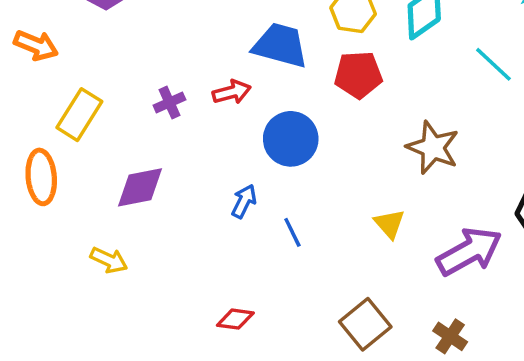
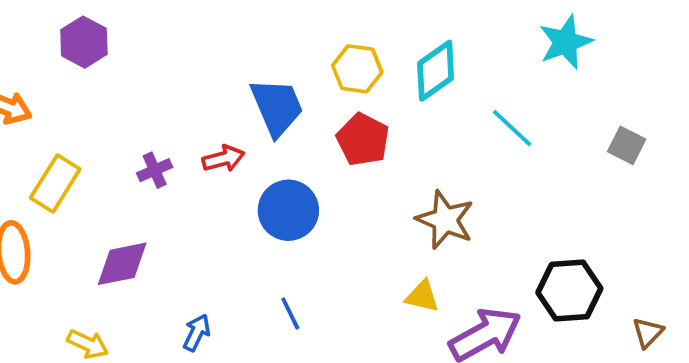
blue trapezoid: (280, 45) -> (277, 107), turned 52
red pentagon: (358, 75) -> (363, 140), turned 30
blue arrow: (244, 201) -> (197, 333), moved
yellow triangle: (389, 224) -> (422, 296), moved, turned -36

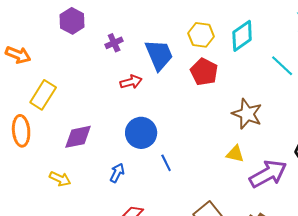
purple hexagon: (84, 42) -> (72, 21), moved
purple cross: (155, 170) -> (114, 43), moved
blue circle: (288, 210) -> (141, 133), moved

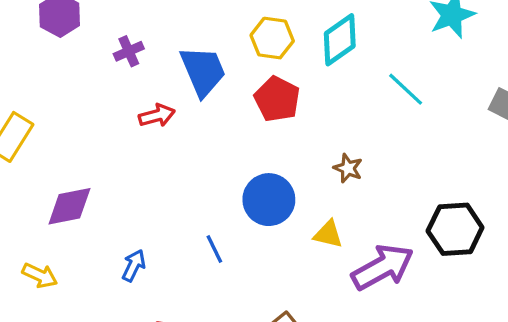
brown star: (247, 114) -> (348, 168), size x0.6
blue circle: (141, 133) -> (269, 200), moved

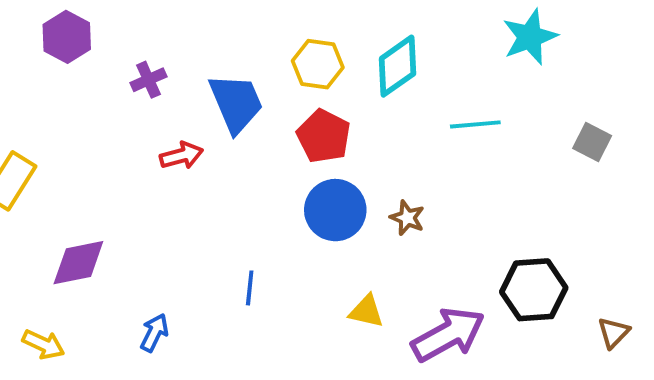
cyan line: (406, 89) -> (475, 124), turned -48
blue circle: (269, 200) -> (335, 210), moved
yellow triangle: (328, 234) -> (366, 311), moved
blue line: (214, 249) -> (250, 288), moved, turned 32

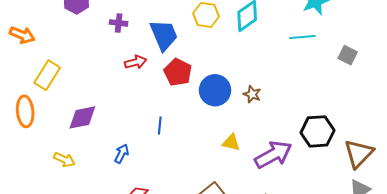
purple cross: (148, 80) -> (119, 23), turned 30
cyan line: (475, 124) -> (302, 37), moved
red pentagon: (324, 136) -> (178, 72), moved
blue line: (250, 288) -> (160, 125), moved
brown triangle: (614, 333) -> (359, 154), size x1.8

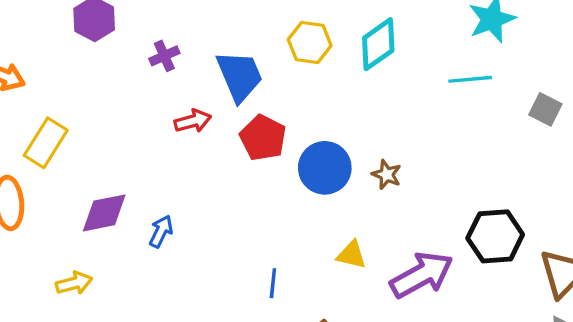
purple cross: (119, 23) -> (164, 56), turned -30
blue line: (160, 125) -> (273, 283), moved
blue arrow: (122, 154) -> (161, 231), moved
yellow arrow: (64, 160) -> (74, 283), turned -40

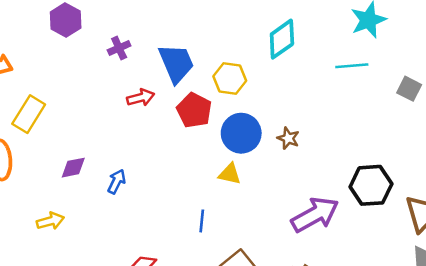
yellow hexagon: (310, 43) -> (230, 78), moved
purple diamond: (104, 213) -> (73, 168), size x0.7
yellow triangle: (352, 255) -> (230, 174), moved

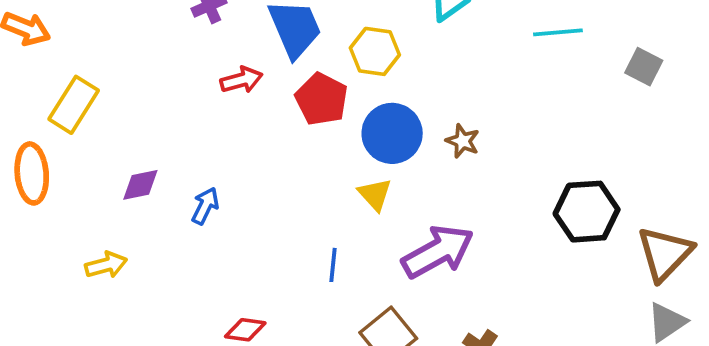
yellow triangle: (230, 174) -> (375, 194), turned 35
purple arrow: (315, 215) -> (438, 252), moved

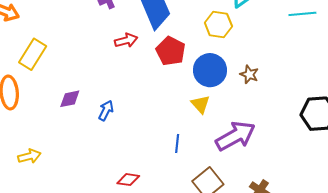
yellow hexagon: (375, 51) -> (218, 24), moved
yellow arrow: (106, 265) -> (29, 156), moved

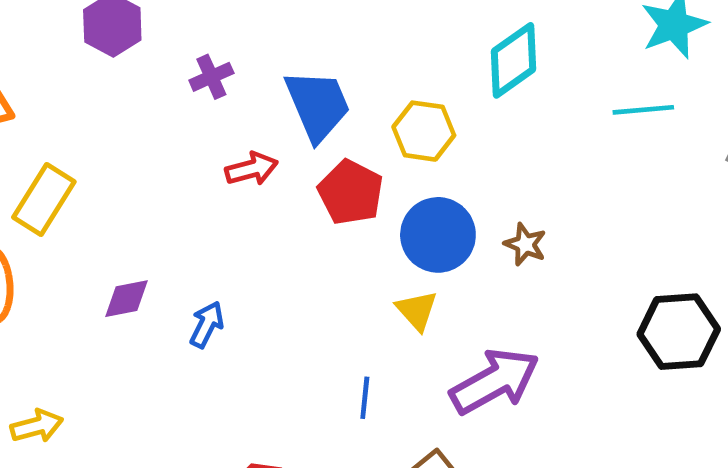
yellow hexagon: (218, 24) -> (424, 131), moved

